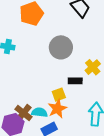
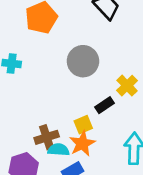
black rectangle: (75, 81) -> (104, 105), turned -32
brown cross: (23, 113) -> (47, 137), moved, turned 36

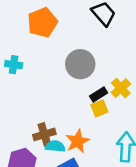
black rectangle: (104, 105) -> (99, 95), moved
yellow square: (83, 125) -> (99, 108), moved

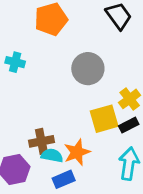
black rectangle: (99, 95) -> (129, 125), moved
yellow square: (99, 108) -> (104, 119), size x1.5

